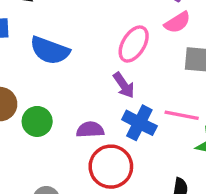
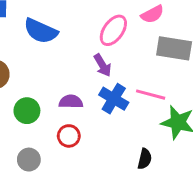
green circle: (37, 121) -> (27, 111), moved
red circle: (111, 167) -> (69, 136), moved, size x0.6

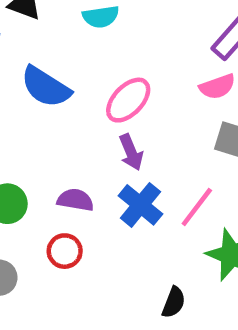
pink ellipse: (113, 30) -> (128, 100), moved
pink line: (151, 95) -> (197, 207), turned -76

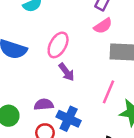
blue cross: (140, 205) -> (69, 119), moved

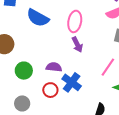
pink ellipse: (58, 45) -> (75, 21), turned -30

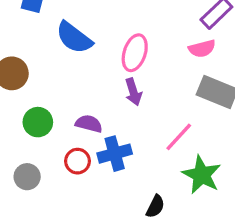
blue cross: (72, 82) -> (115, 154), turned 30

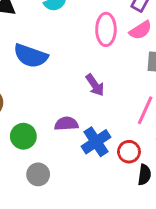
pink ellipse: (135, 53) -> (106, 29), moved
red circle: (78, 161) -> (129, 152), moved
gray circle: (27, 177) -> (38, 174), moved

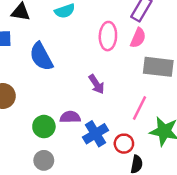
pink semicircle: (141, 30) -> (138, 38), turned -36
blue semicircle: (31, 56) -> (41, 57), turned 40
green circle: (23, 136) -> (44, 127), moved

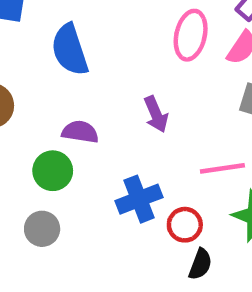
pink line: (139, 108) -> (222, 168), turned 45
purple semicircle: (70, 117) -> (80, 132), moved

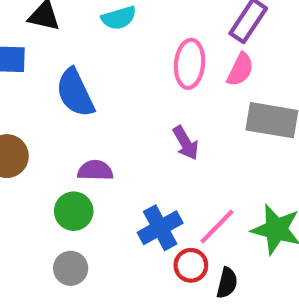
purple arrow: (156, 114) -> (186, 143), moved
pink line: (222, 168) -> (217, 226), moved, turned -30
red circle: (185, 225) -> (191, 265), moved

